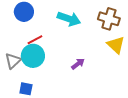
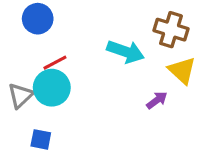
cyan arrow: (69, 19) -> (126, 52), moved
purple arrow: (78, 64) -> (157, 100), moved

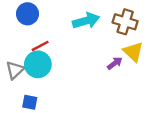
cyan arrow: (126, 52) -> (86, 21), moved, turned -35
purple arrow: (157, 100) -> (115, 63), moved

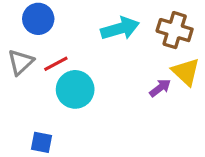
cyan circle: (38, 64) -> (75, 89), moved
gray triangle: (15, 70) -> (21, 62), moved

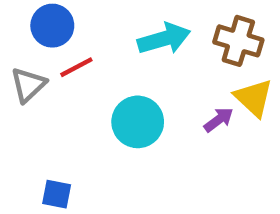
red line: (56, 64) -> (76, 67), moved
cyan circle: (75, 89) -> (138, 122), moved

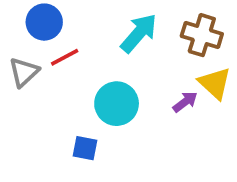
cyan arrow: (164, 39) -> (139, 33), turned -33
blue square: (57, 194) -> (85, 148), moved

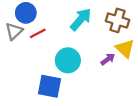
gray triangle: (24, 72) -> (14, 31), moved
blue square: (85, 148) -> (50, 86), size x1.6

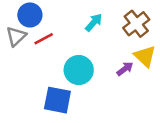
cyan arrow: (81, 19) -> (94, 22), size x0.7
brown cross: (117, 20) -> (136, 24), turned 35

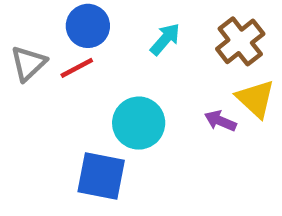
blue circle: (30, 15) -> (88, 26), moved
purple arrow: (125, 69) -> (220, 121), turned -120

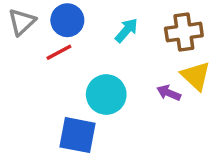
brown cross: (240, 41) -> (184, 32), turned 30
gray triangle: (28, 63) -> (22, 22), moved

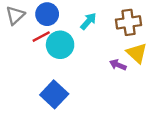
cyan circle: (106, 95) -> (60, 45), moved
blue square: (77, 135) -> (54, 94), turned 32

